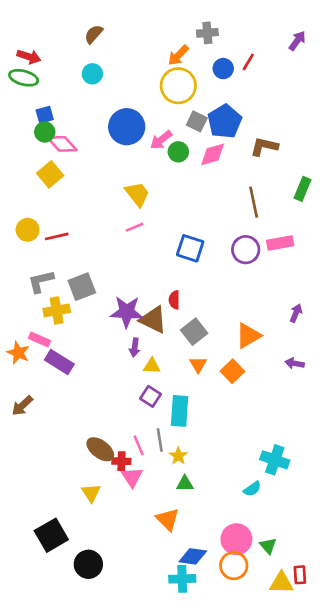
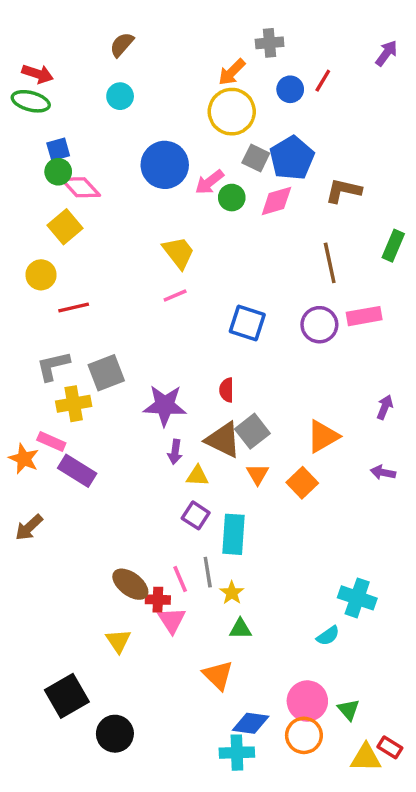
yellow circle: (28, 230) -> (41, 275), moved
brown triangle: (153, 320) -> (223, 440), moved
red rectangle: (300, 575) -> (390, 747), turned -54

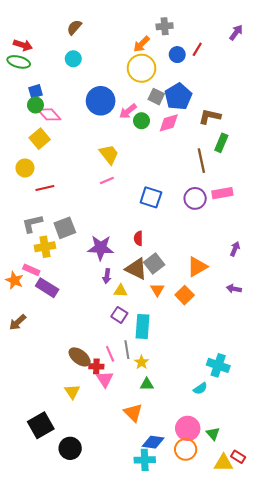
green rectangle: (393, 246) -> (221, 143), moved

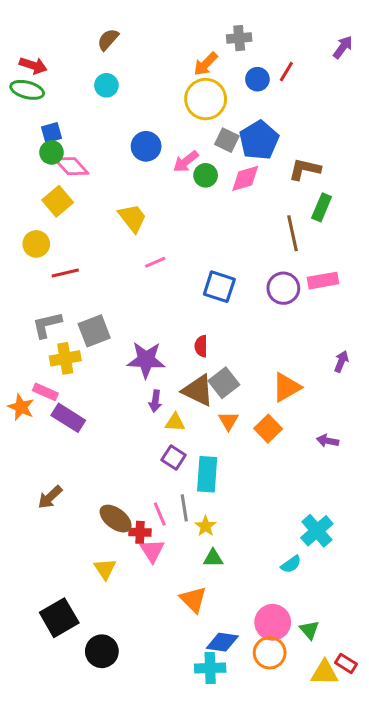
blue circle: (101, 101) -> (146, 146), size x0.7
yellow trapezoid: (109, 154) -> (132, 218), moved
purple arrow: (234, 289) -> (328, 441), moved
brown arrow: (18, 322) -> (50, 497), moved
cyan cross: (218, 365) -> (317, 531), turned 30

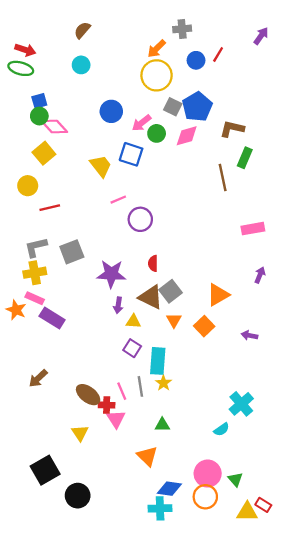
pink rectangle: (323, 281) -> (253, 229), moved
blue square: (219, 287) -> (131, 154), moved
purple circle: (283, 288) -> (140, 219), moved
yellow cross: (65, 358) -> (35, 273), moved
yellow star: (206, 526) -> (164, 383), moved

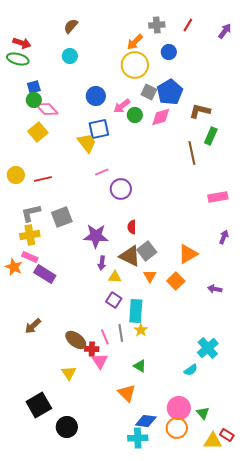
red line: (218, 54) -> (188, 25), moved
blue square: (131, 154) -> (99, 129), moved, turned -30
yellow circle: (28, 186) -> (16, 175), moved
green triangle: (162, 425) -> (140, 366), turned 32

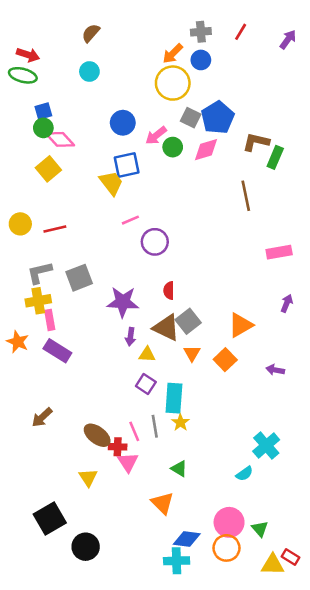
blue circle: (169, 52) -> (201, 60), moved
green rectangle: (211, 136) -> (275, 157), moved
pink rectangle: (30, 257) -> (50, 320), moved, turned 56

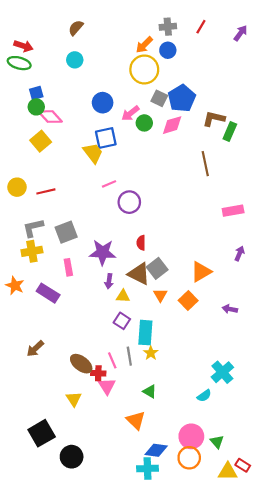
pink rectangle: (50, 320) -> (68, 267), moved

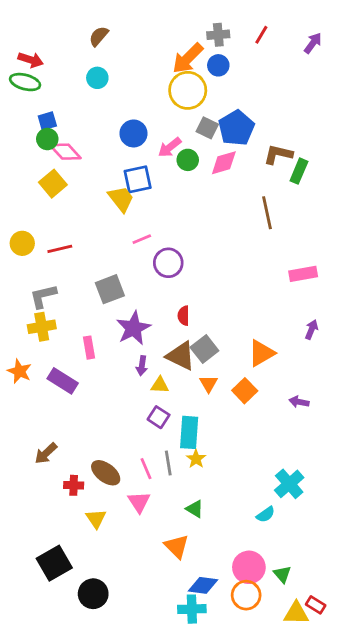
orange arrow: (144, 45) -> (188, 58), size x1.4
gray square: (66, 232) -> (110, 289), moved
purple star: (103, 252) -> (133, 328), turned -30
red cross: (98, 373) -> (74, 485), moved

